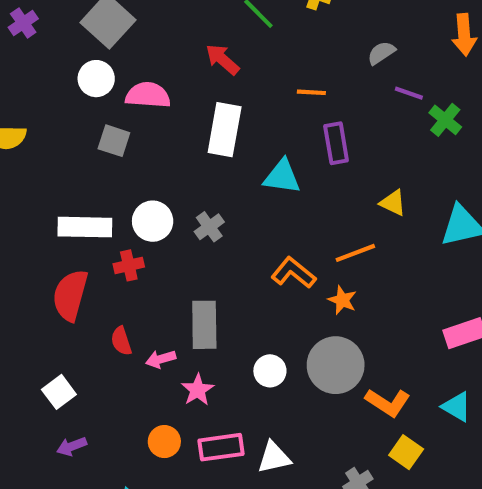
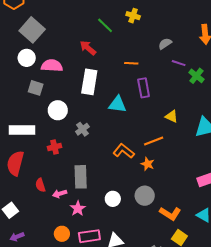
white circle: (153, 221) -> (58, 110), moved
red cross: (129, 265) -> (55, 147), moved
gray circle: (336, 365) -> (145, 196), size x0.7

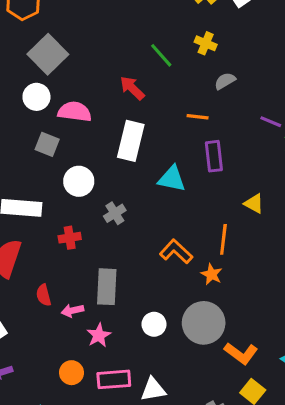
gray semicircle: (165, 44) -> (225, 81), moved
orange line: (154, 141) -> (223, 239), turned -66
gray circle: (145, 196) -> (204, 323), size x1.4

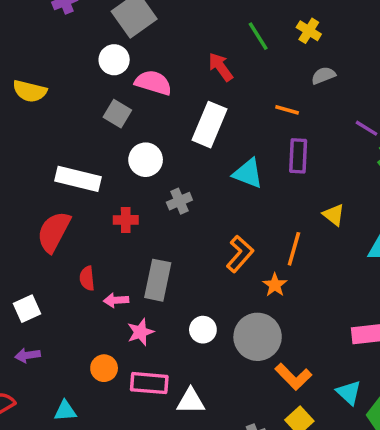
orange L-shape: (176, 252) -> (240, 254), turned 80

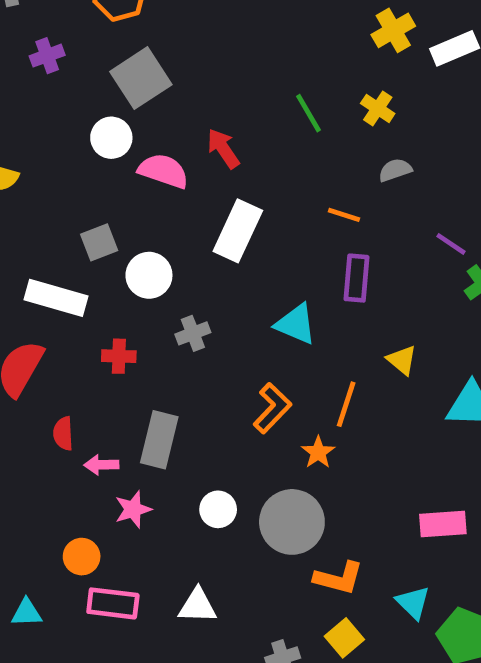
red arrow: (221, 67) -> (223, 149), moved
gray square: (117, 114) -> (99, 242), moved, turned 36
cyan triangle: (248, 173) -> (296, 324), moved
orange L-shape: (293, 377) -> (339, 578), turned -33
pink rectangle: (149, 383) -> (113, 603), moved

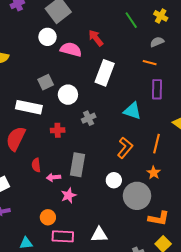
gray semicircle: (395, 170) -> (157, 42), moved
orange star: (318, 452) -> (154, 173), moved
white circle: (218, 509) -> (114, 180), moved

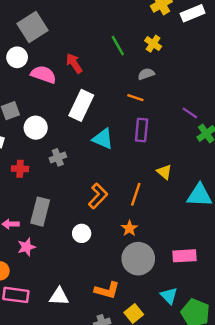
cyan triangle: (132, 111) -> (103, 139), moved
gray circle: (137, 196) -> (138, 259), moved
orange L-shape: (159, 218) -> (107, 290), moved

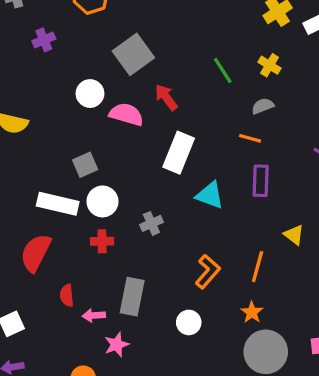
gray square: (32, 27) -> (133, 54), moved
white circle: (36, 128) -> (102, 201), moved

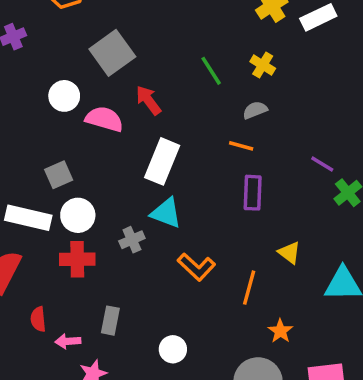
cyan triangle: (210, 195) -> (166, 213), moved
red cross: (102, 241) -> (77, 259), size x1.4
orange L-shape: (208, 272) -> (196, 267), moved, turned 92
gray rectangle: (132, 297) -> (110, 321), size x0.7
orange star: (252, 312) -> (280, 331), moved

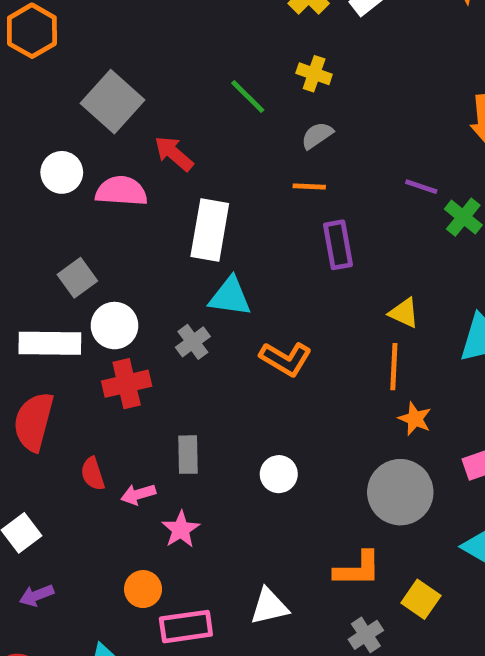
orange line: (249, 288) -> (394, 367), moved

